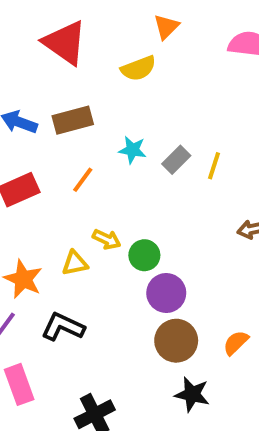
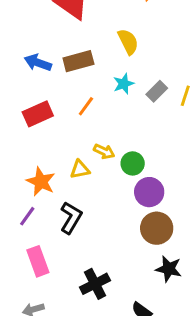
yellow semicircle: (138, 68) -> (128, 42), moved, turned -96
cyan star: (132, 150) -> (124, 84), turned -30
black L-shape: (63, 327) -> (71, 218), turned 96

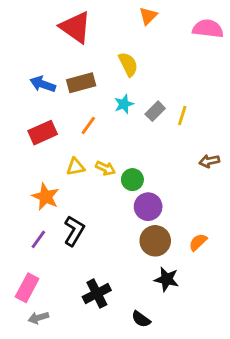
yellow triangle: (80, 169) -> (75, 167), moved
purple line: (27, 216) -> (38, 239), moved
pink rectangle: (38, 261) -> (27, 288), moved, turned 48

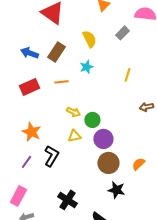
brown rectangle: (81, 83) -> (56, 52), turned -42
gray rectangle: (155, 111) -> (122, 33), moved
orange line: (88, 125) -> (61, 82), turned 48
yellow triangle: (75, 167) -> (74, 136), moved
black cross: (97, 294) -> (67, 200), turned -30

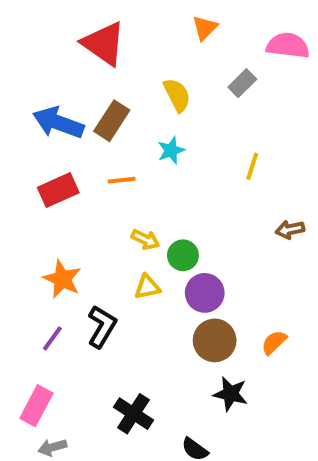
blue arrow: (29, 53) -> (58, 123), size x1.4

